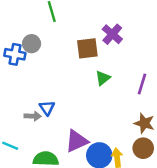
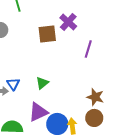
green triangle: (103, 78) -> (42, 83), moved
purple line: (142, 84) -> (88, 49), moved

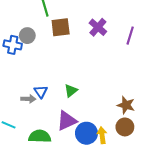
brown square: (47, 34) -> (61, 27), moved
purple line: (88, 49) -> (130, 36), moved

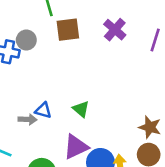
green triangle: (71, 91) -> (81, 109), turned -40
blue triangle: (41, 92) -> (43, 110), turned -40

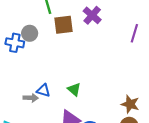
purple cross: (115, 30) -> (92, 15), moved

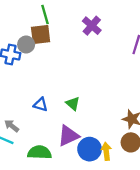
brown square: (63, 25) -> (41, 35), moved
gray arrow: (31, 98) -> (12, 126), moved, turned -144

